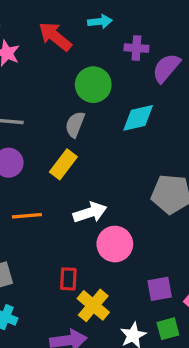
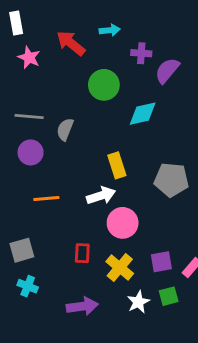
gray semicircle: (75, 124) -> (65, 129), moved
yellow rectangle: (63, 164) -> (117, 165), moved, turned -55
yellow cross: (93, 305) -> (120, 267), moved

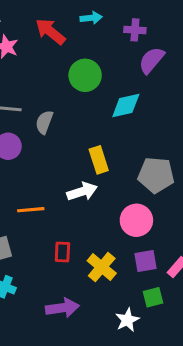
purple cross: (141, 53) -> (135, 30), moved
orange line: (46, 198) -> (31, 210), moved
pink circle: (123, 223) -> (136, 220), moved
white star: (138, 302) -> (127, 320), moved

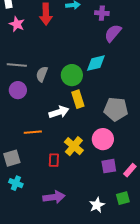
red arrow: (50, 31) -> (46, 14), turned -130
green circle: (85, 75) -> (72, 75), moved
white arrow: (82, 192) -> (59, 112), moved
yellow cross: (102, 267) -> (74, 146), moved
green square: (153, 297) -> (123, 198), moved

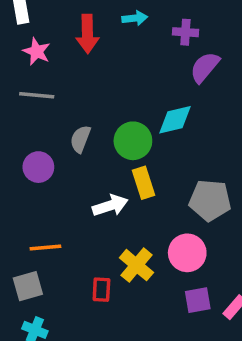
gray line: (17, 65) -> (37, 95), moved
orange line: (33, 132) -> (45, 248), moved

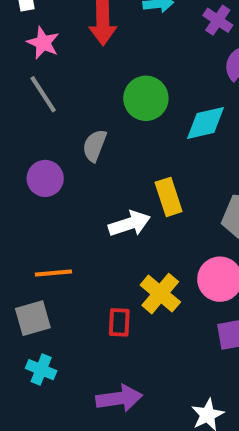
purple cross: (185, 32) -> (218, 20), turned 30
gray line: (37, 95) -> (43, 94), turned 52
green circle: (133, 141) -> (146, 98), moved

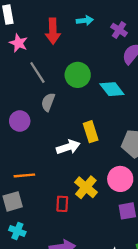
gray line: (43, 94) -> (37, 73), moved
cyan diamond: (206, 123) -> (112, 89), turned 65

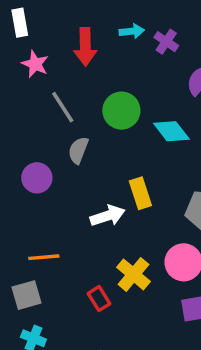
purple cross: (119, 30) -> (166, 42), moved
red rectangle: (62, 204) -> (99, 299), turned -35

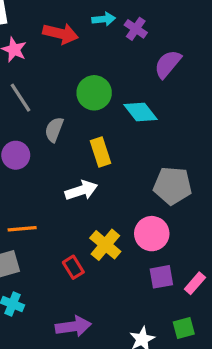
red arrow: (85, 47) -> (61, 34), turned -76
gray line: (63, 107) -> (21, 98), moved
yellow rectangle: (140, 193) -> (101, 152), moved

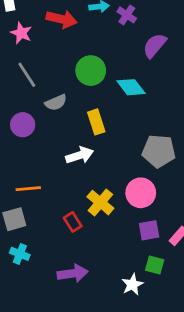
gray semicircle: (54, 130) -> (56, 102), turned -135
green square: (184, 328) -> (155, 265), moved, turned 30

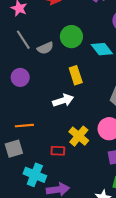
gray semicircle: (56, 102) -> (45, 48), moved
red rectangle: (73, 222) -> (58, 151), turned -56
cyan cross: (20, 254) -> (35, 175), moved, size x1.5

